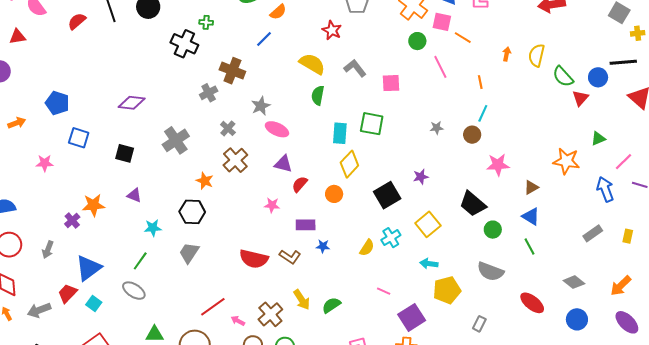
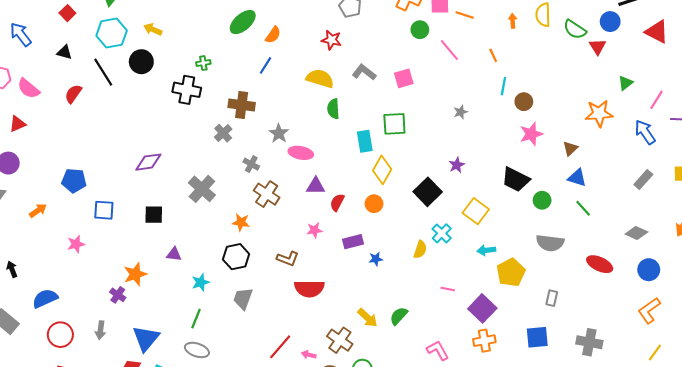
brown circle: (472, 135) -> (524, 102), moved
brown L-shape: (290, 257) -> (288, 259), moved

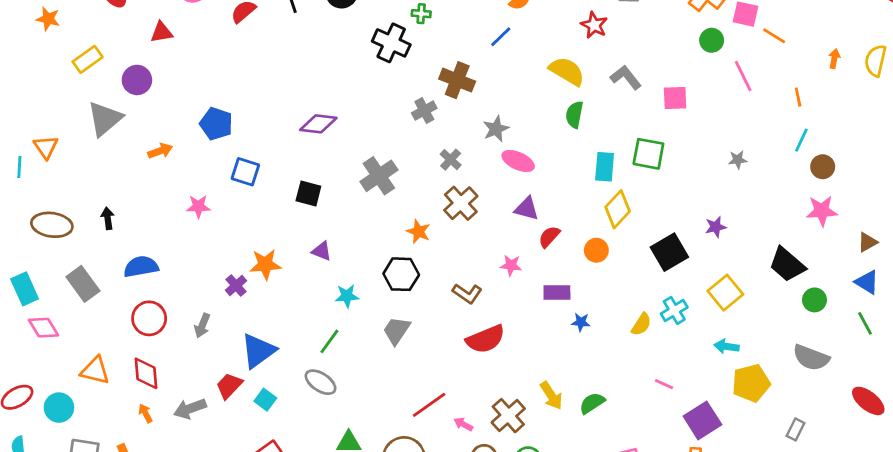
red semicircle: (309, 289) -> (486, 339), turned -36

